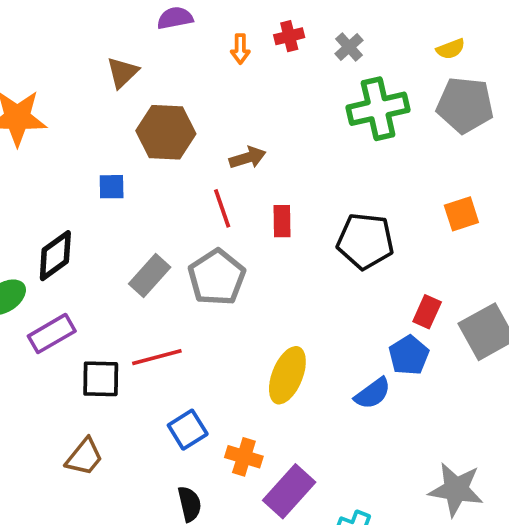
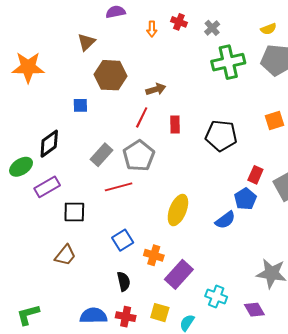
red cross: (289, 36) -> (179, 22), turned 35
red line: (222, 208) -> (142, 117), turned 45
red line: (157, 357) -> (119, 187), moved

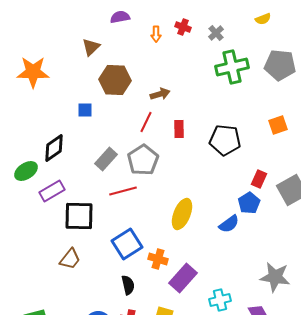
yellow semicircle: (268, 29) -> (263, 19), moved
black square: (74, 212) -> (79, 216), size x1.4
blue square: (123, 240) -> (127, 244), size x1.4
cyan cross: (216, 297) -> (220, 300), turned -35

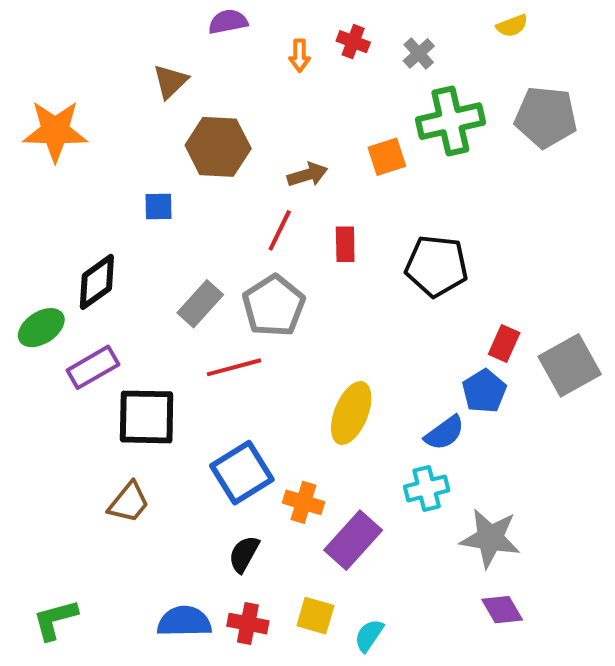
orange square: (278, 125) -> (387, 157), moved
gray star: (275, 277) -> (490, 538), moved
black semicircle: (128, 285) -> (244, 554), turned -138
cyan cross: (220, 300) -> (427, 488), moved

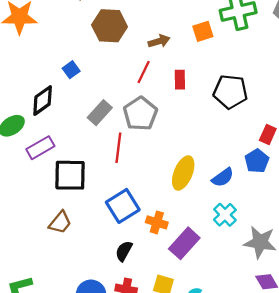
blue square: (158, 206) -> (71, 70), moved, turned -35
red line: (234, 367) -> (118, 148), turned -68
blue semicircle: (445, 433) -> (223, 177), moved
cyan cross: (427, 488) -> (225, 215), turned -30

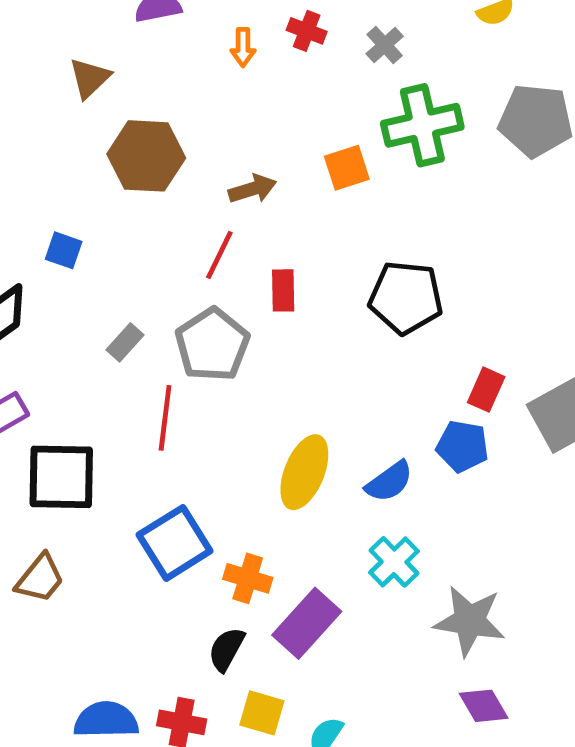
blue square: (71, 70) -> (64, 250), turned -35
red rectangle: (180, 80) -> (283, 290), moved
gray rectangle: (100, 113) -> (125, 342), size x0.7
blue pentagon: (257, 161) -> (462, 446), turned -30
black semicircle: (124, 251) -> (226, 649), moved

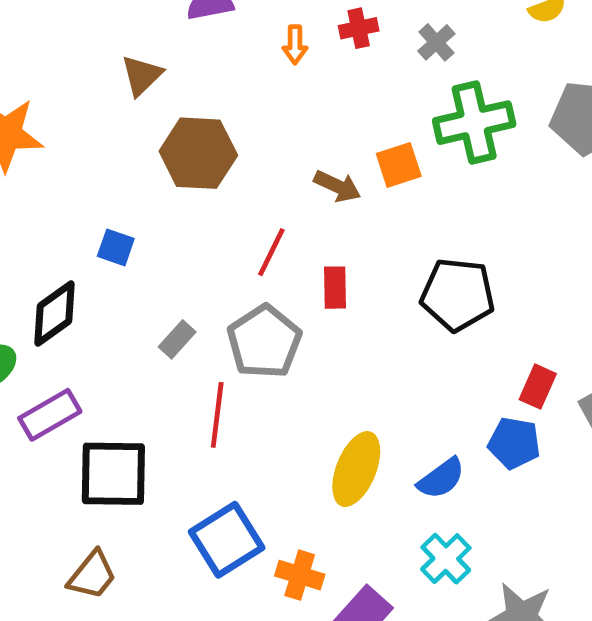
red cross: (307, 31) -> (359, 28), turned -33
brown arrow: (252, 189) -> (337, 186), moved, turned 42

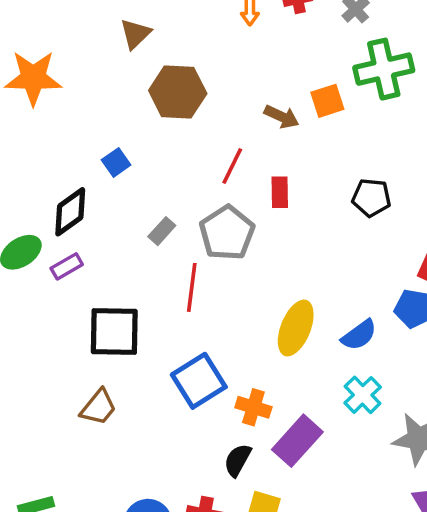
blue square: (116, 247) -> (116, 162), turned 36
black pentagon: (458, 295) -> (371, 198), size x0.7
purple rectangle: (50, 415) -> (67, 266), moved, size x0.7

